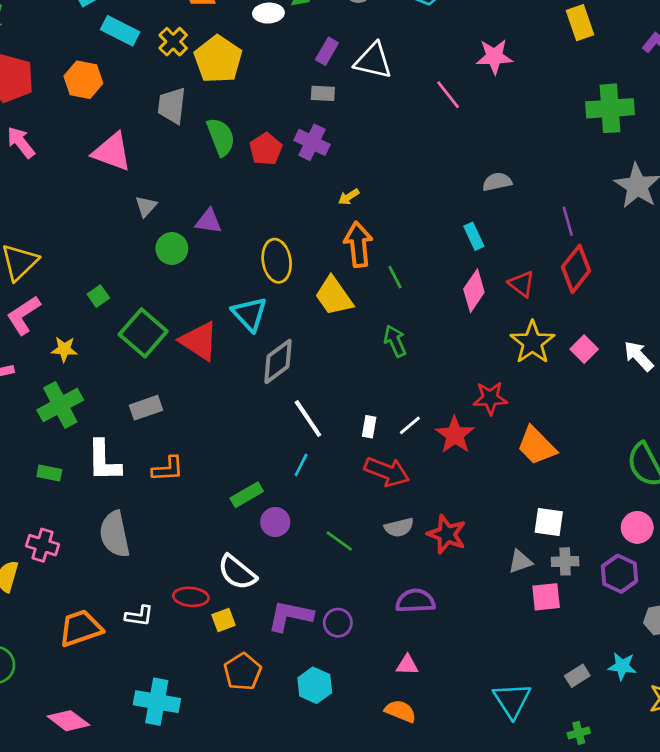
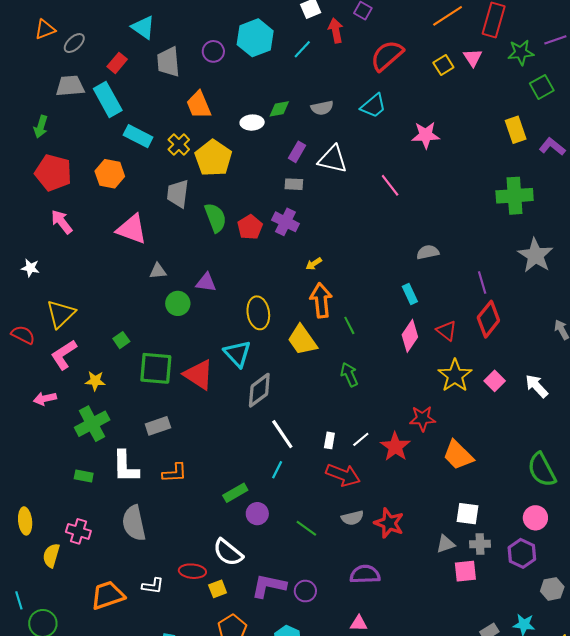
yellow rectangle: (580, 23) -> (516, 130), moved
pink star: (494, 57) -> (426, 135), moved
gray triangle: (146, 206) -> (158, 271), turned 42
green square: (143, 333) -> (156, 368), turned -36

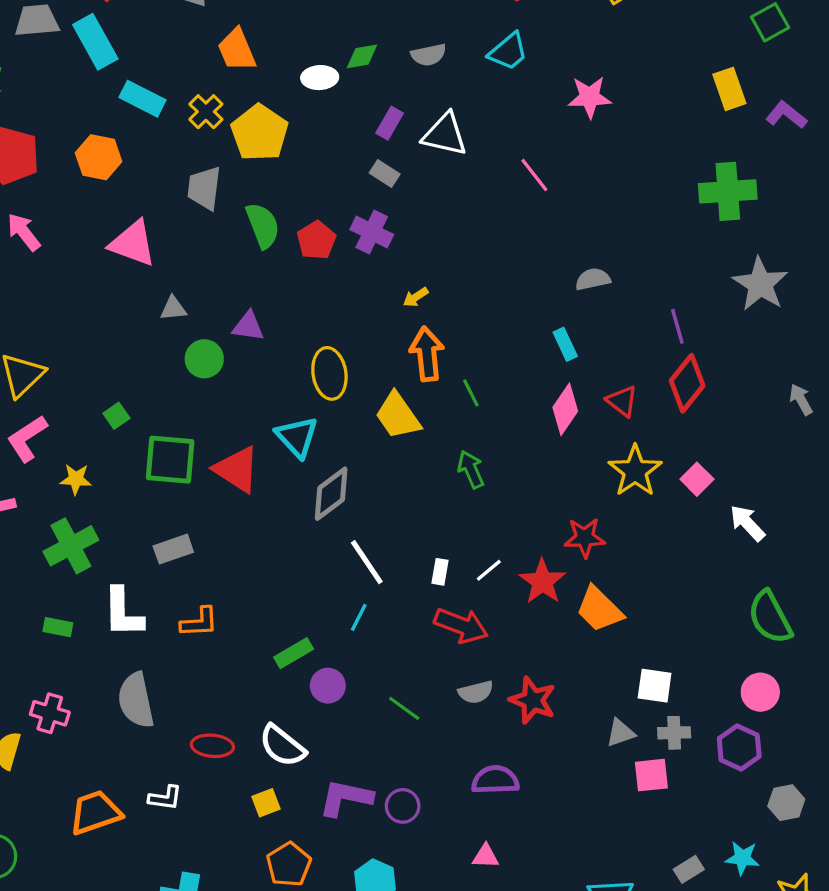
gray rectangle: (294, 184) -> (385, 173), turned 30
white arrow: (536, 386) -> (747, 523), moved
orange trapezoid: (458, 455) -> (599, 609), moved
red ellipse: (192, 571) -> (212, 746), moved

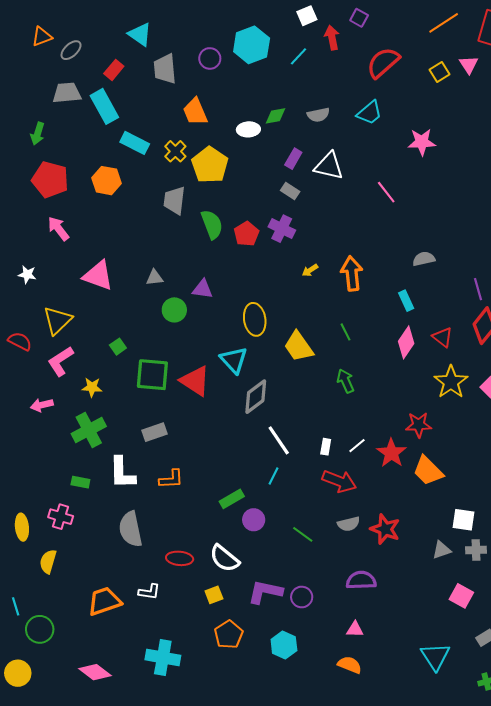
pink triangle: (133, 243) -> (98, 276), moved
orange arrow: (427, 354) -> (352, 273), moved
pink cross: (50, 713) -> (61, 517), moved
pink square: (651, 775) -> (461, 596), moved, turned 35

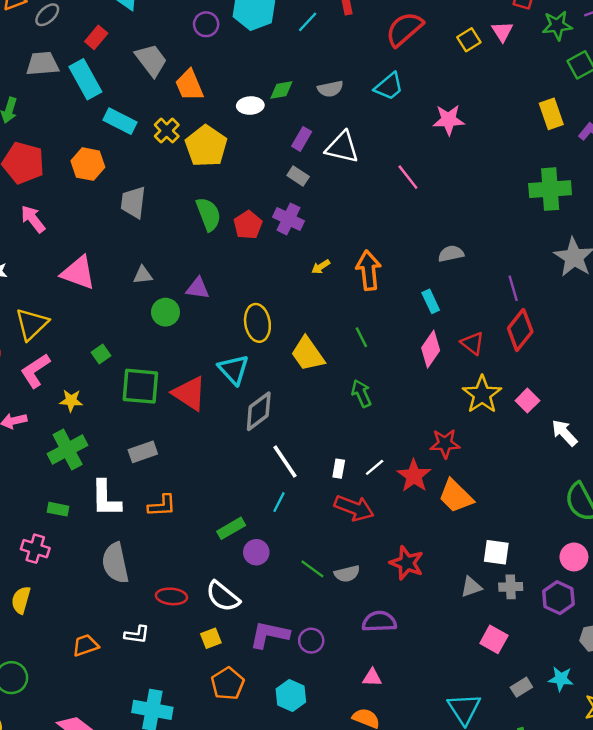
gray trapezoid: (165, 69) -> (151, 60), moved, turned 148
gray trapezoid: (174, 200) -> (133, 202), moved
gray semicircle: (349, 524) -> (347, 574), moved
orange trapezoid: (104, 601) -> (85, 645), size x0.7

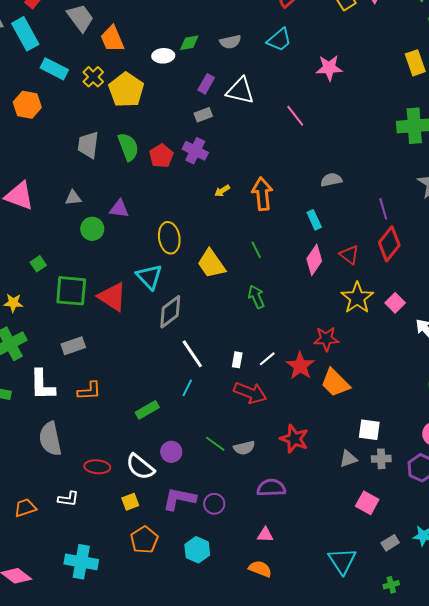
gray rectangle: (298, 176) -> (203, 115), turned -54
gray trapezoid: (133, 202) -> (88, 145), moved
purple circle: (256, 552) -> (171, 452), moved

